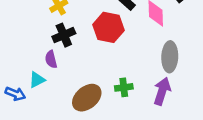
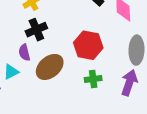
red hexagon: (108, 27) -> (88, 45), moved
brown ellipse: (87, 98) -> (50, 67), moved

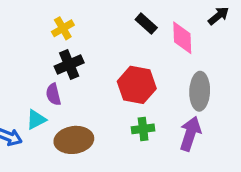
brown ellipse: (50, 67) -> (74, 140), moved, turned 32

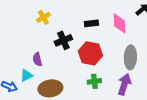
black rectangle: (146, 24) -> (91, 23), moved, turned -48
black cross: (69, 64) -> (63, 40), moved

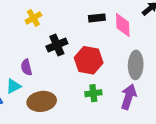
black rectangle: (91, 23) -> (97, 18), moved

